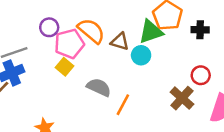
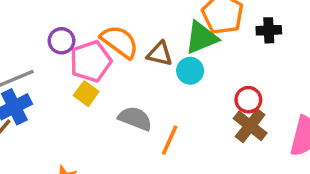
red circle: (201, 75) -> (248, 100), moved

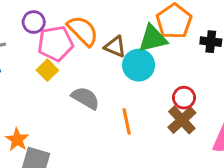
cyan circle: (190, 71) -> (139, 65), size x1.4
orange line: (170, 140) -> (127, 122), moved, turned -45

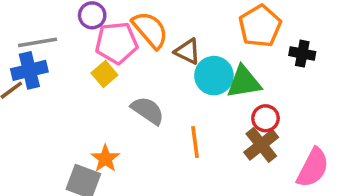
green triangle: (153, 39) -> (244, 82), moved
orange star: (17, 140) -> (105, 159), moved

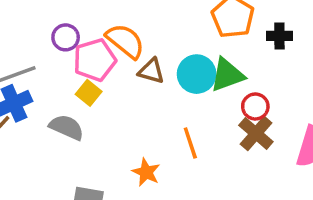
brown triangle: (187, 51) -> (151, 71), moved
gray semicircle: (148, 111) -> (67, 127), moved
orange star: (105, 159) -> (146, 172), moved

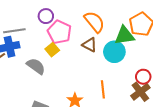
orange semicircle: (125, 41) -> (94, 22), moved
pink pentagon: (95, 60) -> (59, 32), turned 30
green triangle: (227, 75) -> (124, 36), moved

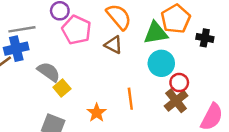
yellow square: (52, 50) -> (62, 88), moved
cyan circle: (114, 52) -> (161, 63), moved

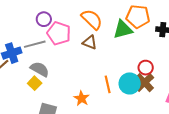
orange pentagon: (176, 19) -> (138, 17), turned -30
gray line: (22, 29) -> (35, 44), moved
cyan circle: (161, 63) -> (130, 83), moved
yellow square: (62, 88) -> (35, 83), moved

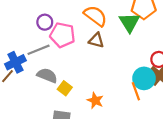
green triangle: (123, 29) -> (129, 22), turned -40
yellow square: (35, 83) -> (65, 88), moved
orange line: (108, 84) -> (136, 91), moved

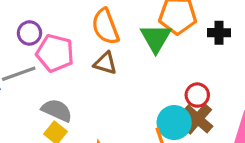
orange semicircle: (95, 16) -> (105, 26), turned -150
gray semicircle: (47, 75) -> (57, 110), moved

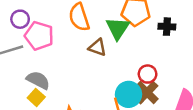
brown triangle: (105, 63) -> (97, 47), moved

